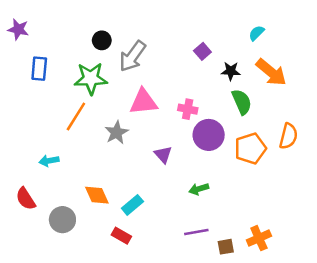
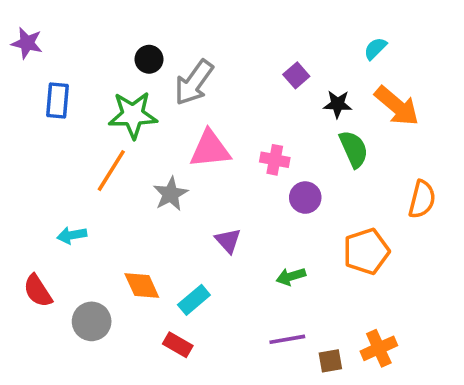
purple circle: (209, 135) -> (305, 198), size x0.7
orange pentagon: (250, 148) -> (366, 251), moved
purple triangle: (163, 155) -> (228, 241), moved

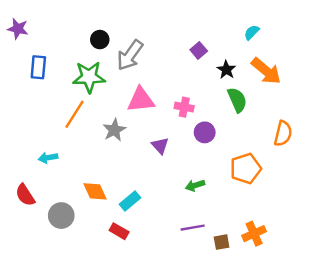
black star: (338, 104) -> (226, 70), turned 30
purple triangle: (228, 241) -> (160, 146), moved

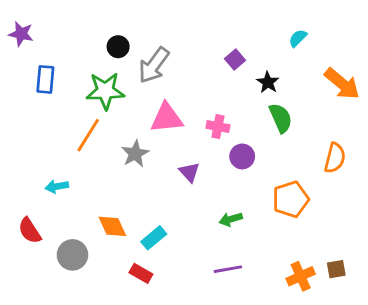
orange arrow: (266, 71) -> (342, 84), moved
brown square: (222, 242) -> (336, 269), moved

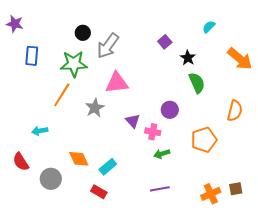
pink cross: (218, 127) -> (153, 132), moved

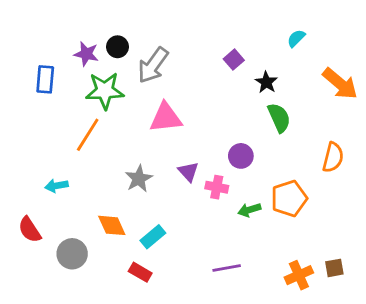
purple star: (15, 24) -> (86, 54), moved
gray star: (95, 108) -> (139, 179), moved
green arrow: (162, 154) -> (249, 210), moved

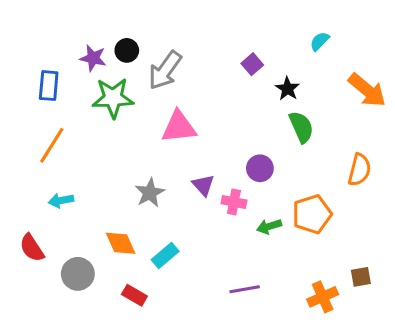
orange line: (88, 135) -> (52, 145), moved
brown square: (334, 268) -> (361, 277), moved
red rectangle: (140, 272) -> (134, 295), moved

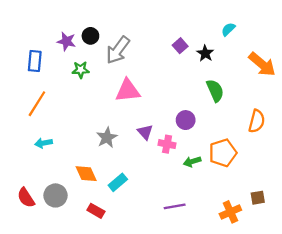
black star: (287, 89) -> (205, 53), moved
green star: (113, 98) -> (81, 70), size x0.6
red semicircle: (32, 248) -> (26, 198), moved

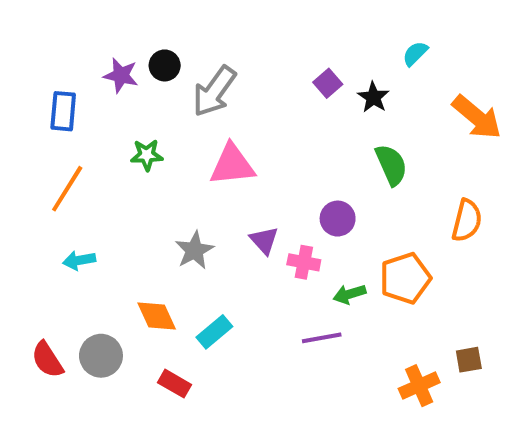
green star: (81, 70) -> (147, 155), moved
purple line: (175, 206) -> (322, 338), moved

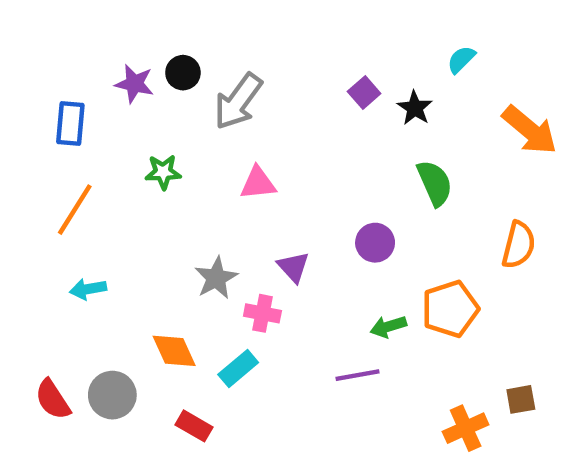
pink triangle: (232, 165) -> (258, 183), size x0.7
pink cross: (304, 262) -> (262, 313), moved

